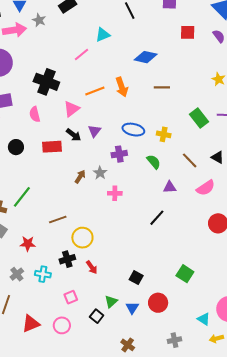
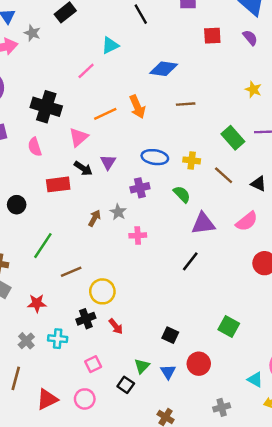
black circle: (16, 147) -> (17, 205), moved
brown line: (190, 160) -> (224, 175), moved
purple triangle: (170, 187) -> (203, 224), size x1.5
green line: (22, 197) -> (43, 246), moved

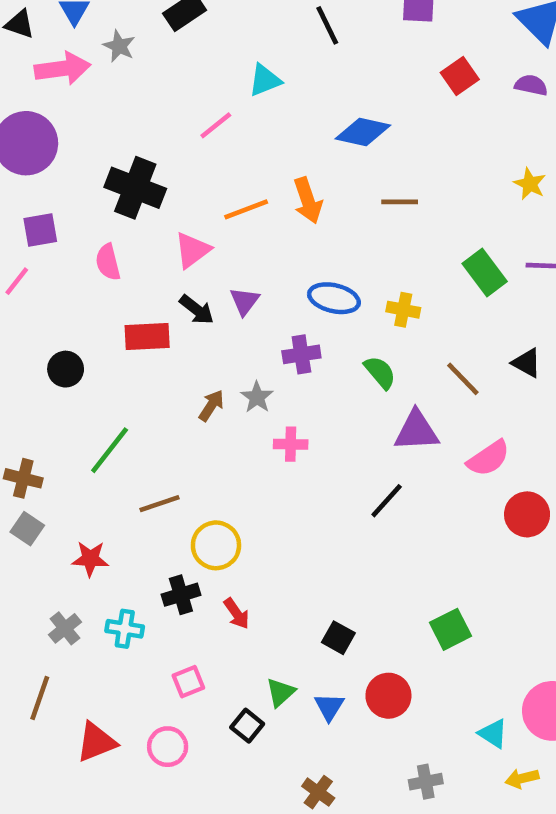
red square: (212, 36) -> (460, 76), turned -36
purple semicircle: (250, 38) -> (531, 85), turned -42
brown line: (224, 175) -> (463, 379), moved
pink semicircle: (247, 221) -> (488, 458), moved
green square: (229, 326) -> (451, 629), turned 30

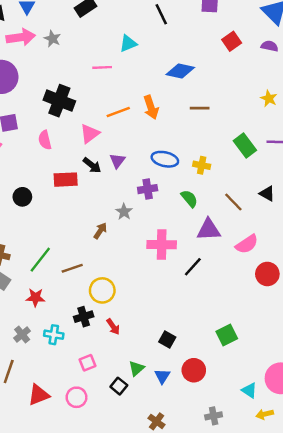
gray star: (119, 46) -> (52, 39), moved
pink line: (216, 125) -> (102, 67), turned 36
brown arrow: (211, 406) -> (100, 231), moved
pink cross: (291, 444) -> (162, 245), moved, size x1.6
green line: (110, 450) -> (40, 260), moved

